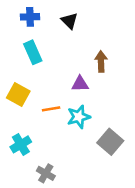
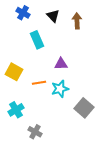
blue cross: (30, 17) -> (23, 13), turned 32
cyan rectangle: (33, 52) -> (37, 40), moved
brown arrow: (101, 62) -> (77, 21), moved

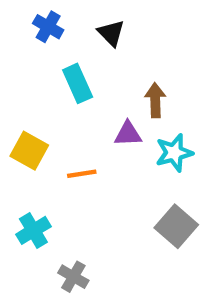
brown arrow: (77, 21) -> (155, 100), moved
cyan star: (60, 89) -> (174, 153), moved

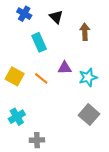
brown arrow: (155, 100) -> (85, 32), moved
orange line: (82, 174) -> (41, 78), moved, turned 48
gray cross: (73, 277) -> (37, 140), turned -32

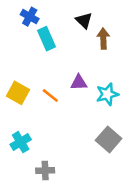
black triangle: (56, 17) -> (84, 20), moved
cyan rectangle: (39, 42) -> (46, 39), moved

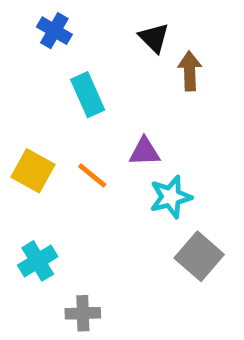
cyan rectangle: (46, 39) -> (88, 95), moved
cyan star: (107, 94) -> (171, 197), moved

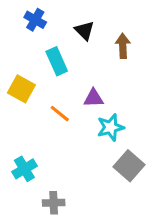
black triangle: (154, 38) -> (84, 31), moved
yellow square: (33, 171) -> (21, 89), moved

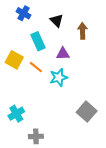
purple triangle: (94, 98) -> (63, 54), moved
orange line: (60, 114) -> (36, 67), moved
cyan star: (111, 127) -> (59, 77), moved

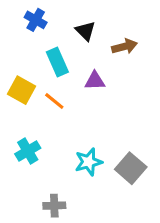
brown arrow: (82, 31) -> (124, 46), turned 77
cyan star: (59, 77) -> (89, 162), moved
cyan cross: (16, 114) -> (28, 151), moved

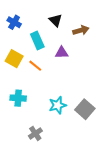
blue cross: (36, 20) -> (14, 22), moved
cyan cross: (28, 151) -> (18, 98), turned 35
gray cross: (54, 206) -> (35, 133), turned -32

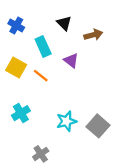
purple triangle: (62, 53) -> (71, 61), turned 40
cyan cross: (18, 98) -> (21, 113), turned -35

